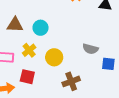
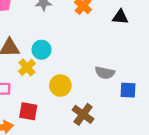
yellow cross: (29, 50) -> (27, 67), moved
brown cross: (71, 81) -> (83, 114), turned -30

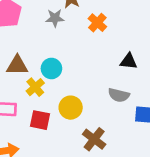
black triangle: (120, 17) -> (129, 61), moved
red square: (28, 111) -> (40, 120), moved

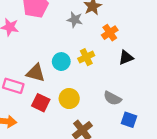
black triangle: (129, 61) -> (126, 58), moved, turned -42
brown triangle: (17, 65) -> (36, 73), moved
yellow cross: (35, 87) -> (86, 57), moved

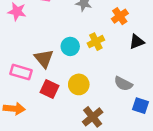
brown triangle: (36, 73) -> (44, 58), turned 36

